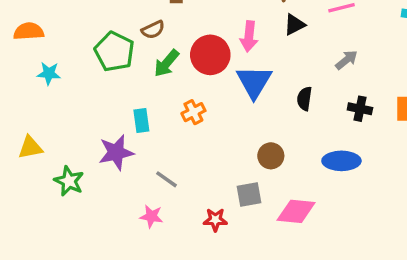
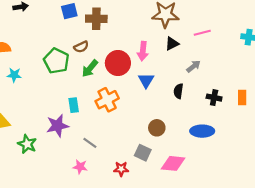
gray arrow: (347, 60) -> (194, 66), moved
blue triangle: (254, 82) -> (146, 80), size x0.7
orange cross: (193, 112) -> (107, 100), size x1.5
gray square: (249, 195) -> (143, 153), turned 35

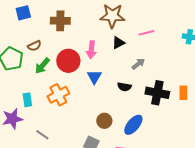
brown cross: (96, 19) -> (60, 21), moved
black semicircle: (178, 91) -> (124, 87), turned -88
black cross: (214, 98) -> (157, 93), size x1.6
blue ellipse: (202, 131) -> (133, 125), moved, turned -50

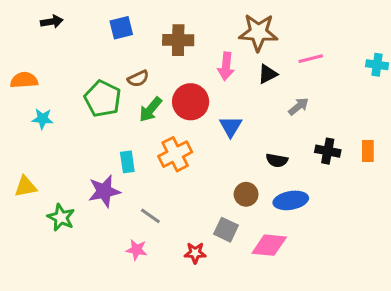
pink arrow: (91, 50) -> (226, 66), moved
black semicircle: (124, 87) -> (277, 160), moved
black cross: (157, 93) -> (328, 151), size x0.7
blue ellipse: (133, 125) -> (291, 200), turned 40

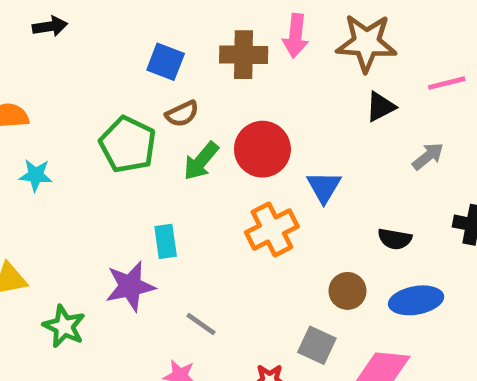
blue square: (121, 28) -> (166, 62), moved, turned 35
pink arrow: (226, 66) -> (296, 36), moved
orange cross: (175, 154) -> (272, 230), moved

